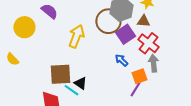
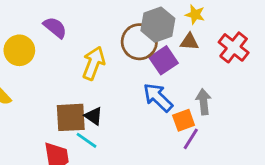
red cross: (148, 43) -> (234, 47), moved
blue arrow: (121, 60) -> (158, 97), size x1.6
black triangle: (80, 83) -> (94, 116), moved
purple line: (135, 89) -> (191, 139), moved

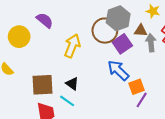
yellow star: (195, 15) -> (153, 11), moved
gray arrow: (204, 102) -> (151, 43), moved
brown square: (71, 117) -> (43, 85), moved

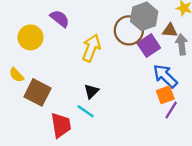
blue arrow: (118, 70) -> (165, 76), moved
black triangle: (72, 84) -> (91, 91), turned 40
brown square: (43, 85) -> (37, 92), moved, turned 30

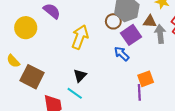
brown circle: (129, 30) -> (113, 21), size x0.6
blue arrow: (165, 76) -> (122, 54), moved, size x0.7
purple line: (171, 110) -> (139, 92), moved, turned -35

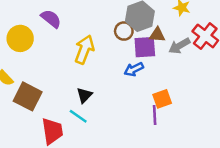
brown triangle: (150, 21) -> (157, 35), moved
gray arrow: (160, 34) -> (179, 46), turned -114
purple square: (131, 35) -> (145, 47), turned 30
blue arrow: (122, 54) -> (134, 69), turned -70

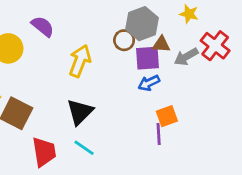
blue arrow: (134, 69) -> (149, 83), moved
black triangle: (84, 95) -> (80, 112), size x1.5
cyan line: (78, 116) -> (84, 148), moved

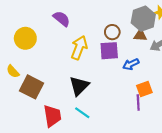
gray hexagon: (142, 24) -> (143, 19), moved
purple semicircle: (43, 26) -> (62, 19), moved
purple square: (148, 58) -> (109, 51), moved

